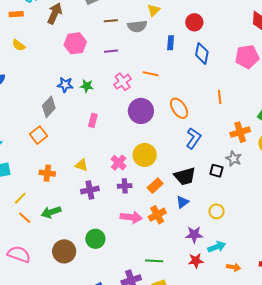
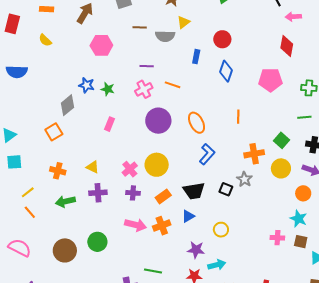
purple line: (111, 51) -> (147, 66), moved
green arrow: (51, 212) -> (65, 201), moved

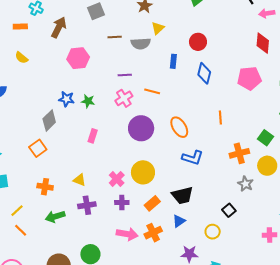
blue L-shape: (207, 154) -> (192, 158), turned 70
gray star: (244, 179) -> (245, 184), moved
black square: (226, 189) -> (229, 210), moved, turned 32

